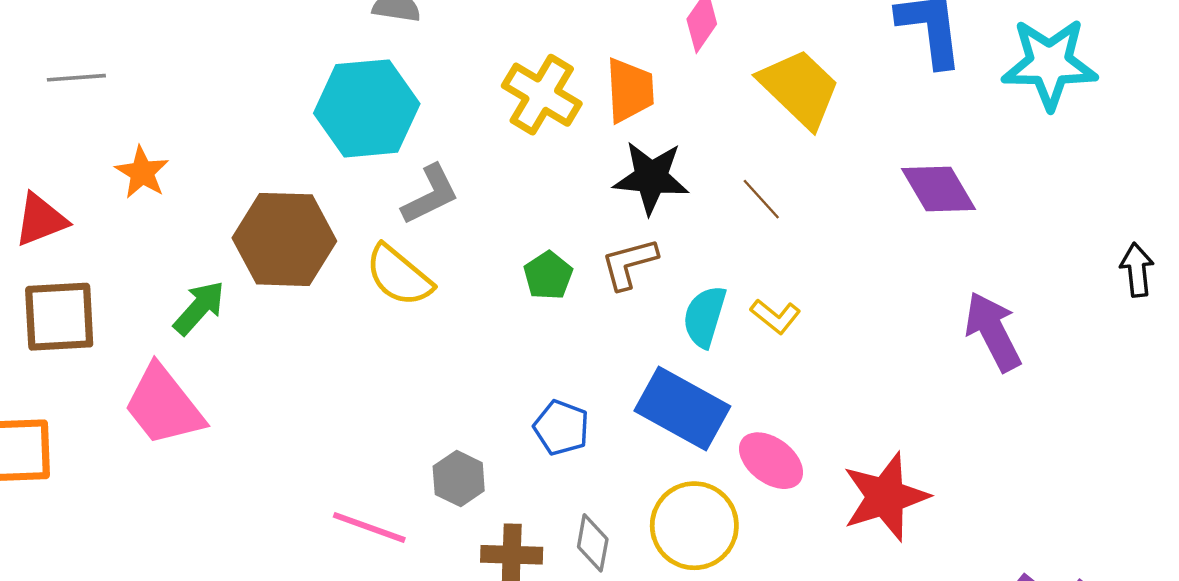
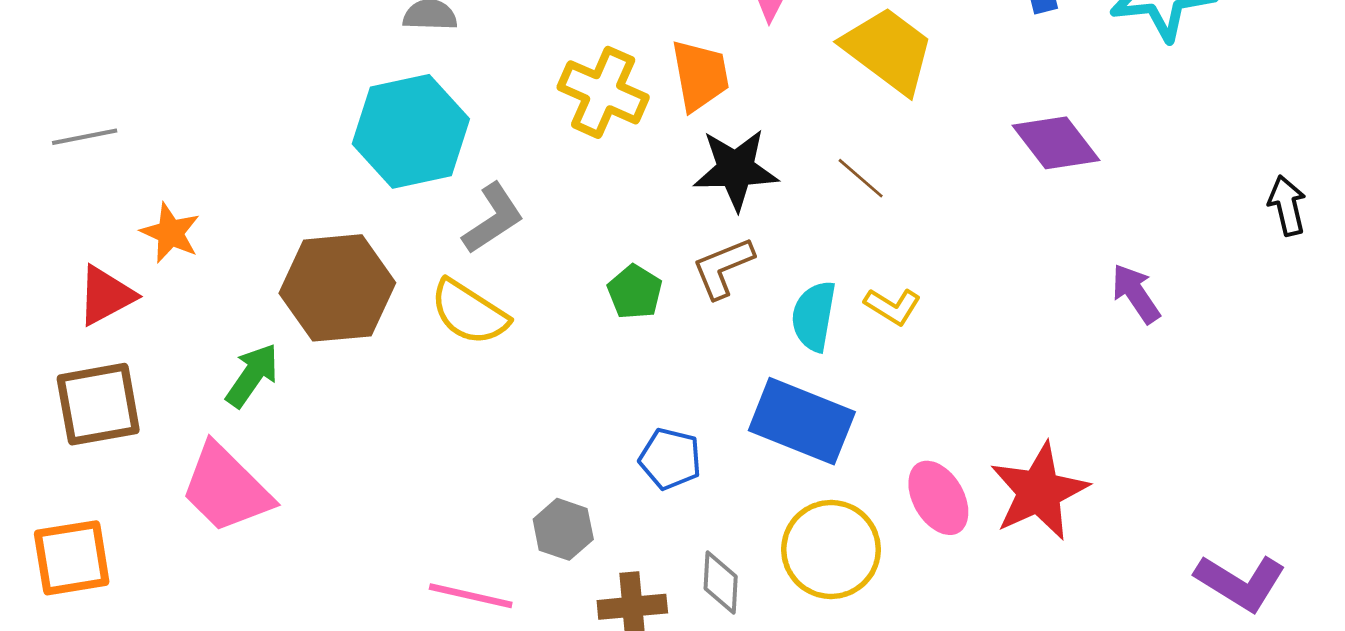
red triangle: (41, 220) -> (106, 295), moved
purple arrow: (993, 332) -> (1136, 294), size x0.7
pink ellipse: (771, 461) -> (938, 498), moved, turned 30

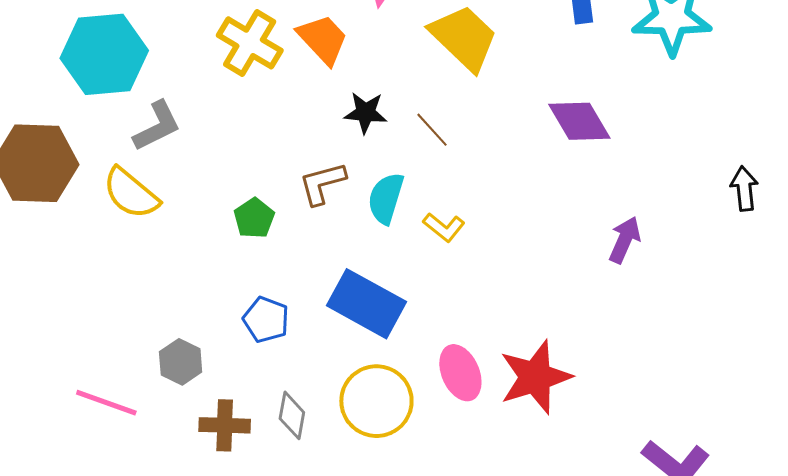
orange trapezoid: (700, 75) -> (323, 39), turned -40
black star: (736, 169) -> (366, 113), moved, size x0.7
green pentagon: (635, 292) -> (254, 218), moved
purple arrow: (1136, 294) -> (625, 240), turned 51
cyan semicircle: (814, 316) -> (386, 198), moved

